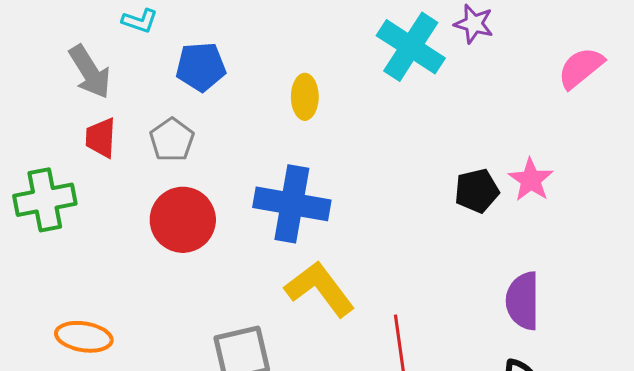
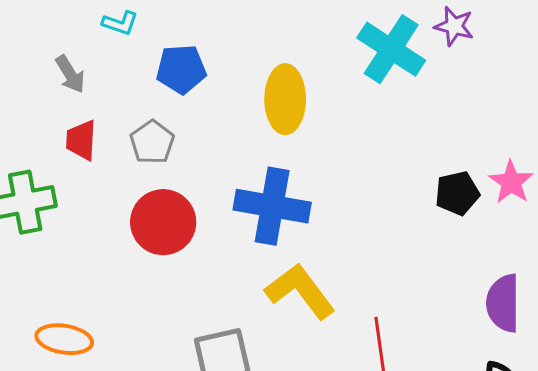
gray arrow: (90, 72) -> (70, 74), size x0.7
yellow ellipse: (305, 97) -> (285, 99), size x1.5

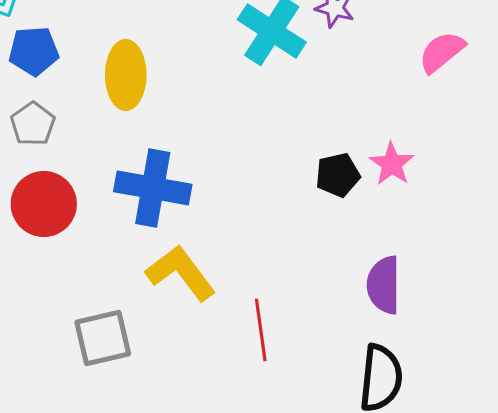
blue pentagon: (181, 69) -> (34, 51), moved
yellow ellipse: (285, 99) -> (126, 75), moved

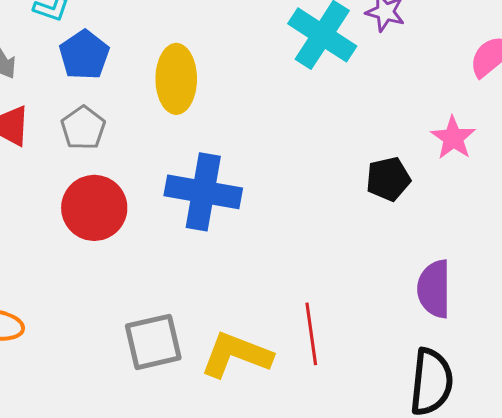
blue pentagon: (34, 51) -> (84, 55), turned -30
pink star: (392, 164) -> (453, 138), moved
yellow L-shape: (181, 273) -> (236, 355), moved, turned -32

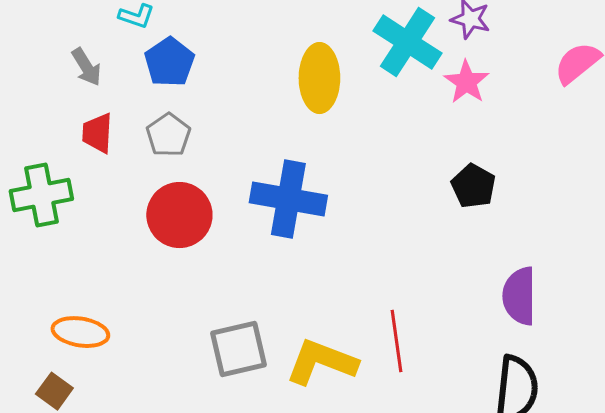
yellow ellipse: (176, 79) -> (319, 78), moved
pink star: (453, 138) -> (466, 82), moved
black pentagon: (388, 179) -> (473, 186), turned -30

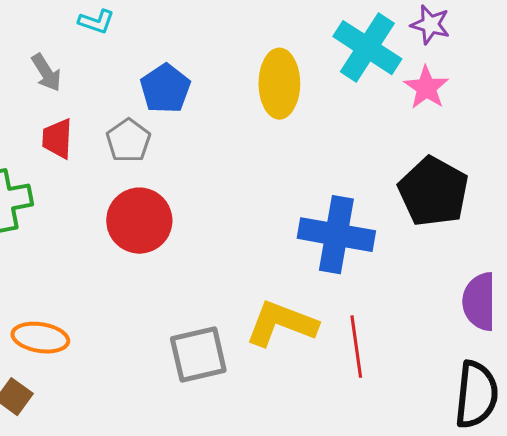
blue pentagon: (169, 62) -> (165, 89), moved
black pentagon: (473, 186) -> (433, 192), size x1.6
blue cross: (288, 199) -> (336, 235), moved
yellow L-shape: (321, 362) -> (281, 324), moved

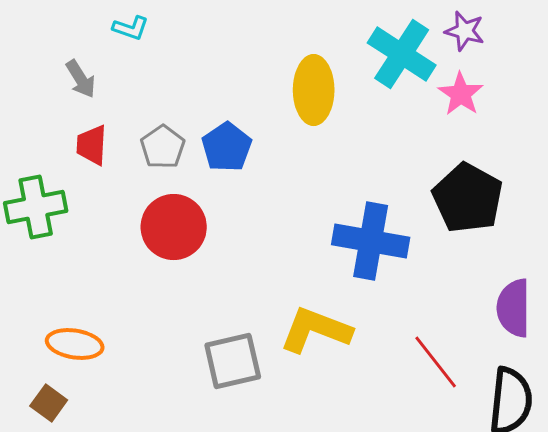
blue pentagon: (165, 89) -> (227, 147), moved
red line: (356, 347) -> (436, 362), moved, turned -30

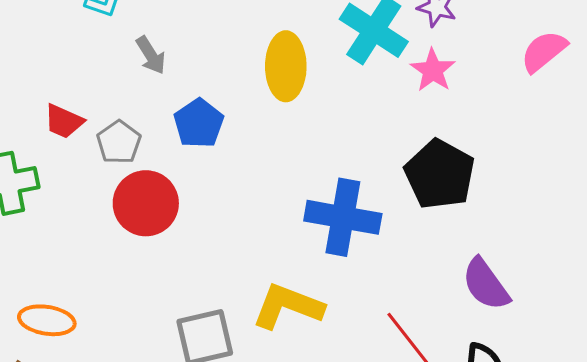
gray arrow: (81, 79) -> (151, 55), moved
red trapezoid: (92, 145) -> (64, 121), turned -69
gray pentagon: (163, 147) -> (119, 142), moved
purple semicircle: (514, 308) -> (486, 284), turned -36

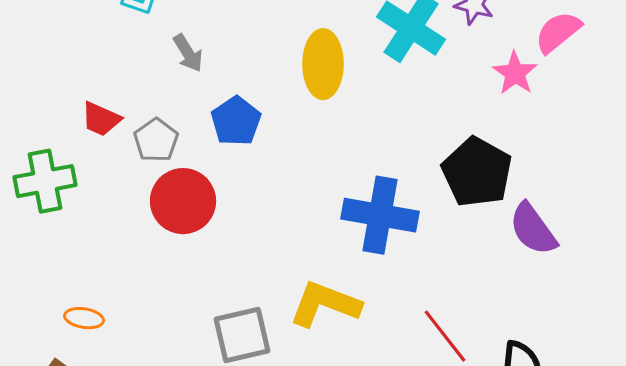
pink semicircle: (544, 51) -> (558, 32), moved
pink star: (433, 70) -> (515, 73), moved
purple semicircle: (486, 284) -> (533, 229), moved
orange ellipse: (47, 320) -> (84, 318), size x0.7

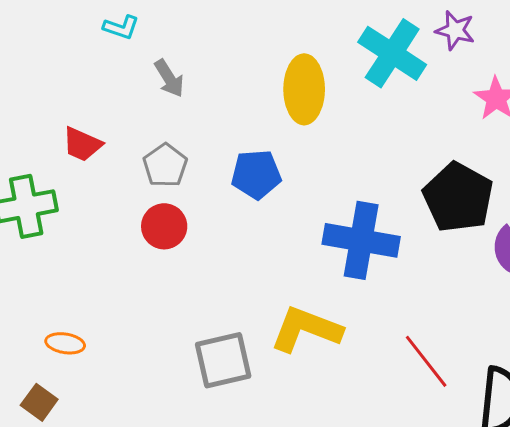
blue pentagon: (236, 121) -> (256, 174), moved, turned 30
gray pentagon: (156, 140) -> (165, 165), moved
red circle: (183, 201) -> (164, 226), size x0.7

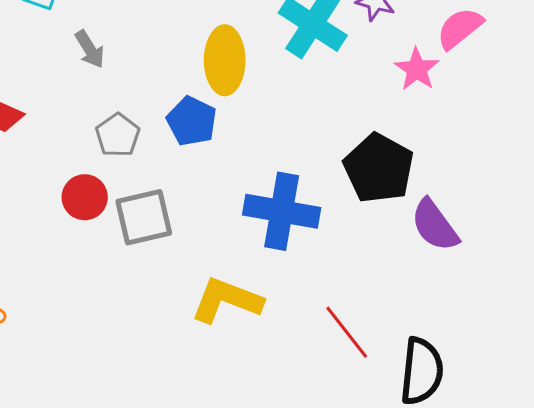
gray pentagon: (165, 165) -> (118, 135), moved
blue pentagon: (256, 174) -> (192, 121), moved, turned 30
gray square: (223, 360) -> (144, 217), moved

